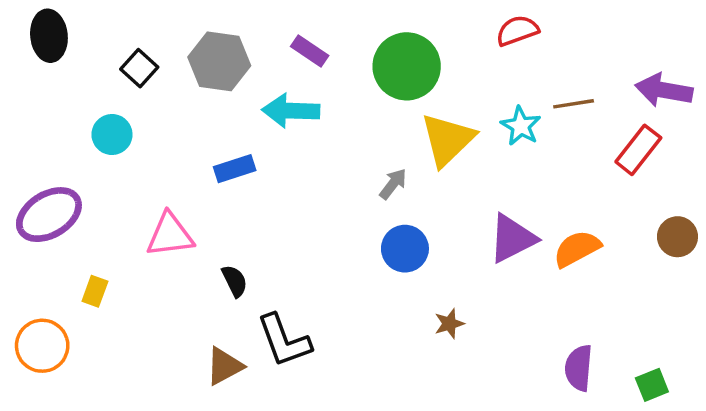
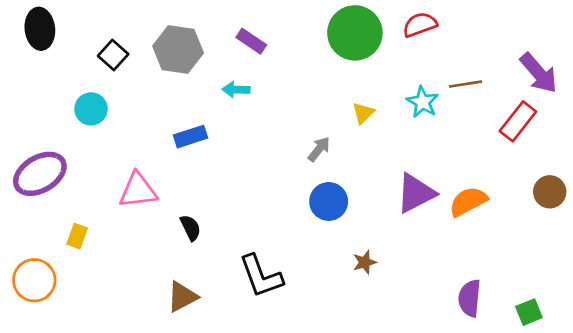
green circle: (407, 66) -> (355, 33), moved
purple arrow: (664, 90) -> (539, 73), turned -141
cyan arrow: (291, 111) -> (236, 90), size x0.6
yellow triangle: (448, 140) -> (363, 113), size x0.5
black L-shape: (284, 341) -> (261, 276), moved

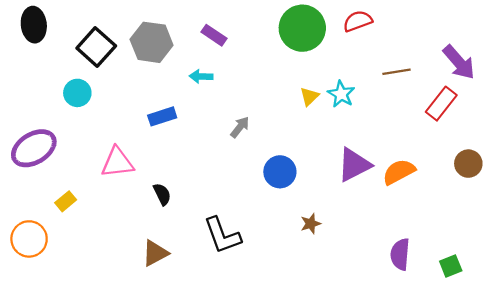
black square: (113, 55) -> (96, 47), size x1.5
cyan star: (423, 102) -> (341, 94), moved
gray arrow: (319, 149) -> (240, 127), moved
yellow rectangle: (77, 236) -> (66, 201), turned 30

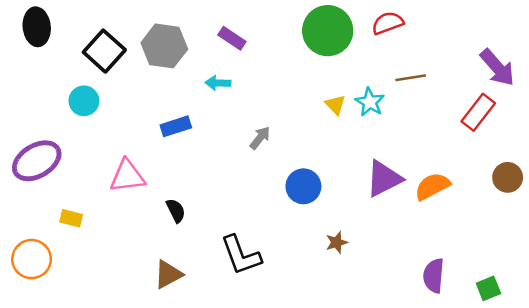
brown line: (397, 72) -> (411, 78), moved
yellow triangle: (309, 96) -> (335, 105), turned -30
yellow rectangle: (66, 201) -> (71, 218), turned 54

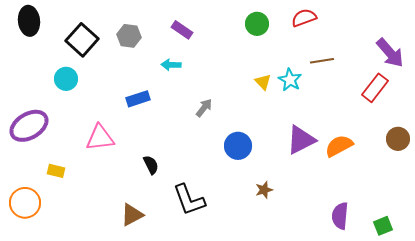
green circle: (328, 31) -> (257, 24), size x0.6
gray hexagon: (164, 46) -> (129, 36), size x0.7
black semicircle: (176, 211) -> (151, 165), moved

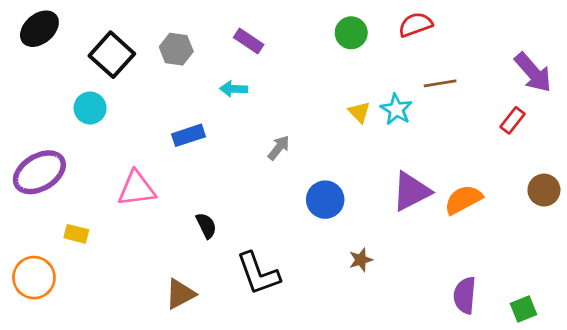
black ellipse: (29, 21) -> (39, 29), turned 56
red rectangle: (375, 88) -> (513, 120), size x0.7

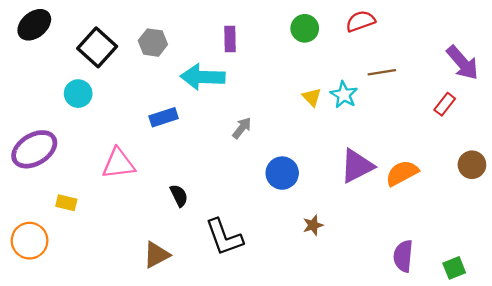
purple rectangle: (249, 41) -> (230, 39), moved, turned 55
cyan arrow: (234, 89) -> (203, 77), size x1.8

